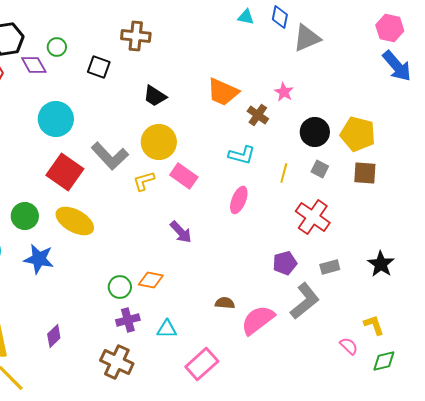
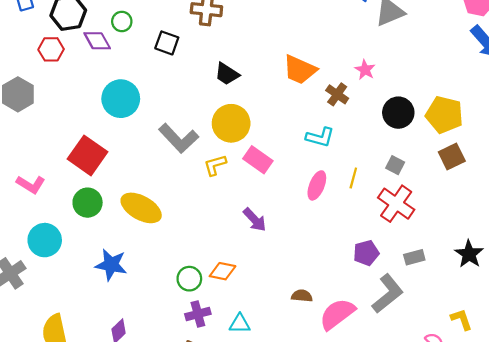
gray square: (320, 169) -> (395, 165), moved
red square: (65, 172) -> (88, 155), moved
yellow line: (284, 173) -> (353, 178), moved
brown square: (365, 173) -> (452, 157), turned -30
blue star: (39, 259) -> (111, 265), moved

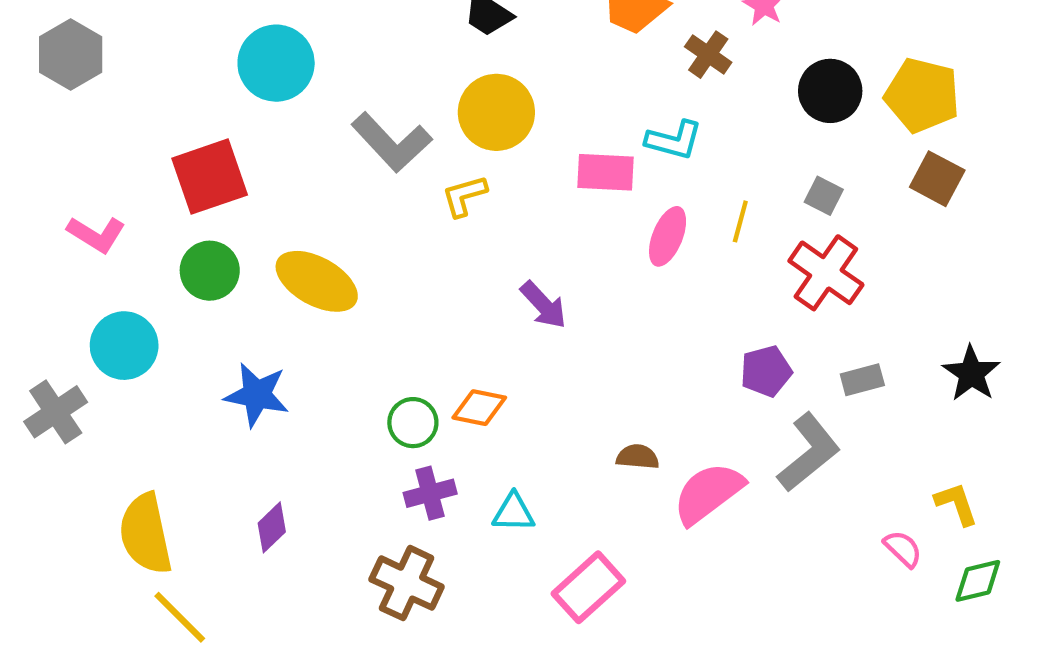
red square: (88, 155) -> (210, 177), turned 36
brown square: (452, 157) -> (937, 179), turned -36
pink rectangle: (258, 160) -> (606, 172), moved, turned -32

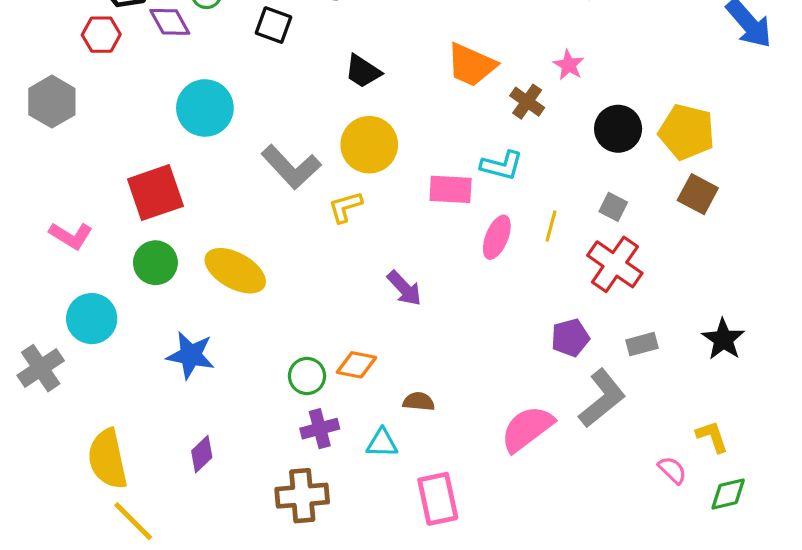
brown semicircle: (638, 457) -> (419, 402), moved
brown cross: (407, 583) -> (302, 496), turned -30
pink rectangle: (588, 587) -> (438, 499), turned -60

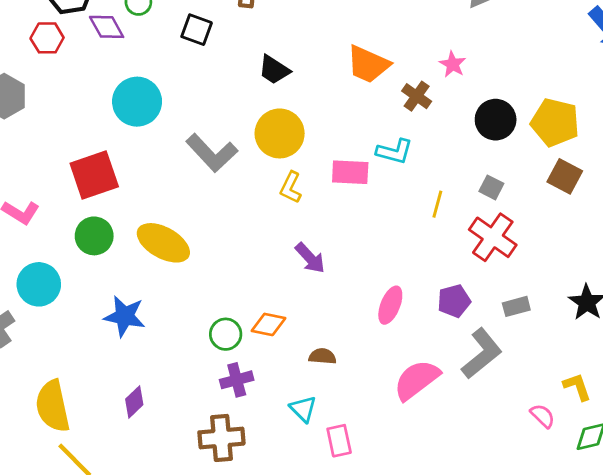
yellow L-shape: (345, 207) -> (291, 187), moved, turned -48
pink ellipse: (497, 237) -> (390, 305), moved
cyan triangle: (382, 443) -> (303, 409), moved, turned 44
pink rectangle: (438, 499) -> (339, 441), size x0.7

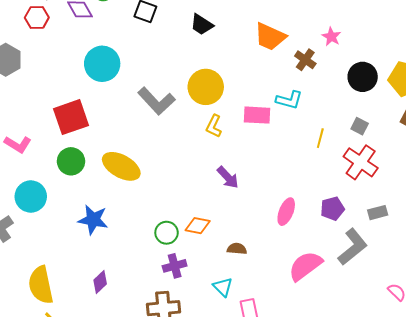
black trapezoid: (274, 70) -> (202, 25), moved

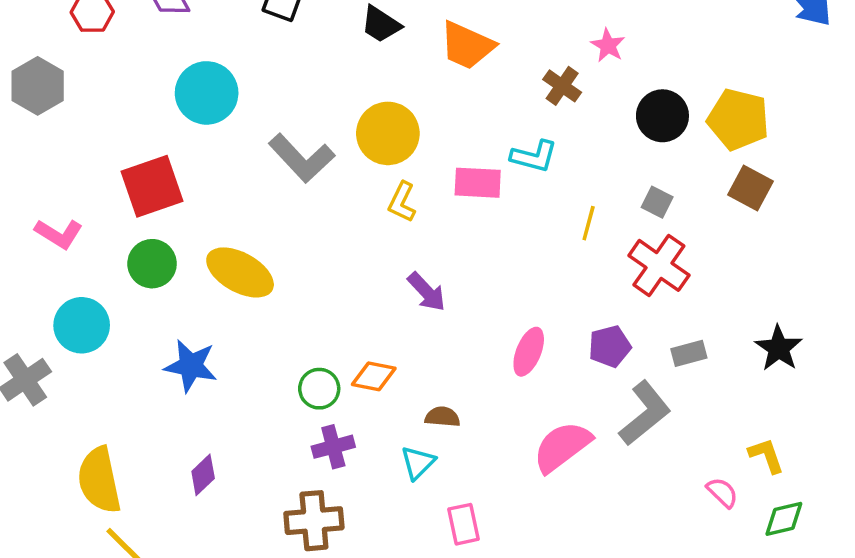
orange trapezoid: (270, 37) -> (467, 45), moved
cyan triangle: (223, 287) -> (418, 463), moved, turned 30

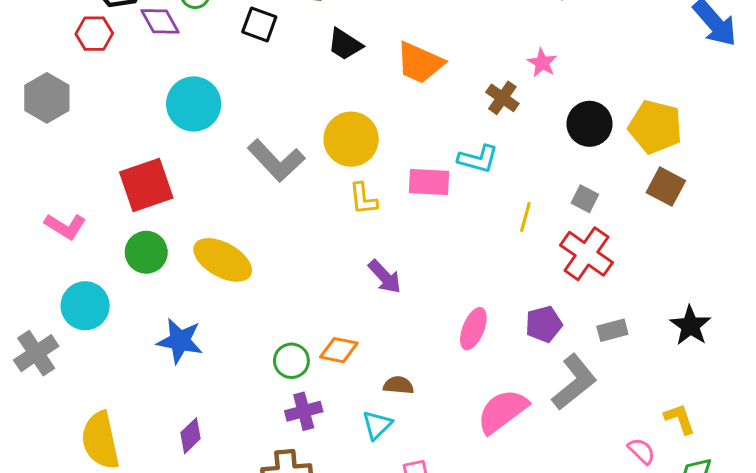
yellow L-shape: (402, 202) -> (363, 199), turned -32

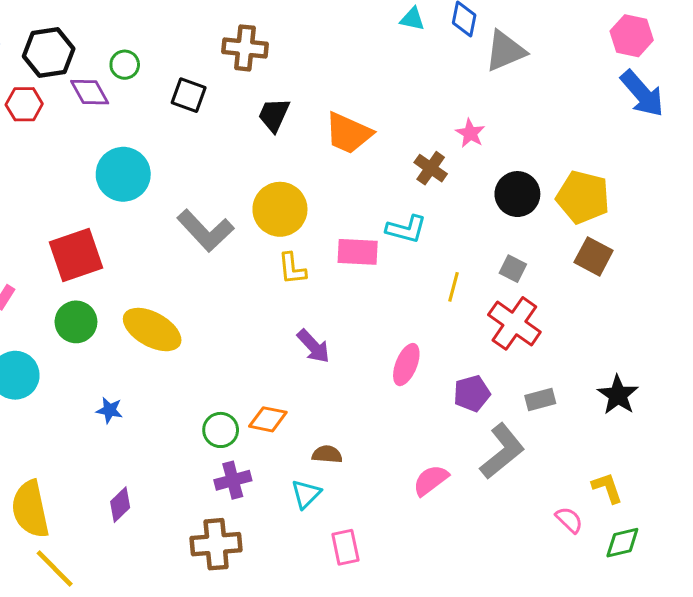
black trapezoid: (345, 44) -> (274, 115), turned 81
pink ellipse: (473, 329) -> (406, 365), moved
blue star: (180, 341) -> (109, 410), size x0.6
pink semicircle: (502, 411) -> (431, 480), size x0.7

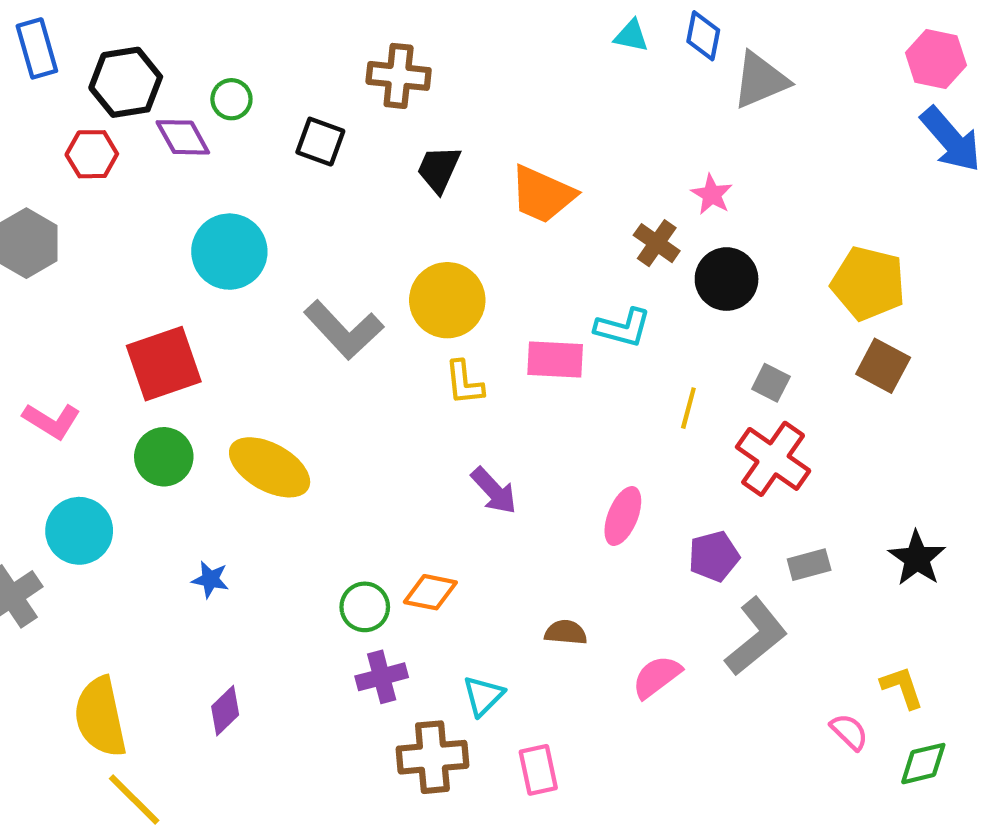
black circle: (517, 194) -> (727, 279), moved
brown semicircle: (327, 454) -> (566, 632), moved
brown cross: (216, 544) -> (432, 757), moved

